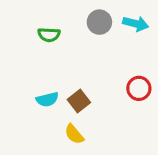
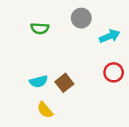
cyan arrow: (136, 24) -> (110, 36), moved, turned -36
yellow semicircle: (74, 134) -> (45, 110), moved

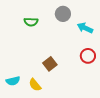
cyan arrow: (110, 36) -> (85, 28), turned -133
cyan semicircle: (39, 81) -> (13, 81), moved

